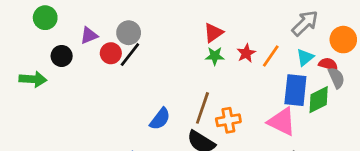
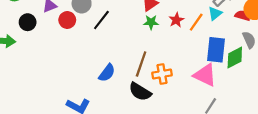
black line: (130, 55) -> (101, 20), moved
cyan triangle: (305, 57) -> (215, 13), moved
red semicircle: (328, 64) -> (242, 16), moved

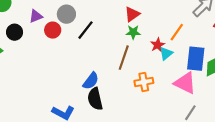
cyan triangle: (215, 13) -> (166, 53), moved
red star: (176, 20) -> (158, 45), moved
brown line: (141, 64) -> (124, 58), moved
black semicircle: (140, 92) -> (95, 99), moved, turned 45

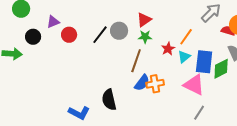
gray circle: (66, 14) -> (119, 31), moved
cyan triangle: (166, 53) -> (184, 57), moved
blue semicircle: (91, 81) -> (142, 83), moved

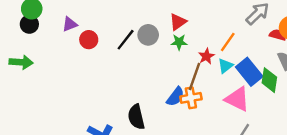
black circle: (33, 37) -> (29, 24), moved
brown line: (136, 61) -> (195, 76), moved
blue rectangle: (204, 62) -> (249, 72), turned -45
green diamond: (221, 69) -> (269, 80), turned -55

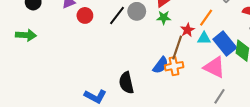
cyan triangle: (225, 66) -> (204, 38), turned 40

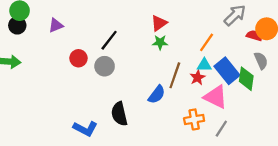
gray circle: (137, 11) -> (105, 66), moved
red circle: (85, 15) -> (78, 58), moved
red star: (187, 30) -> (197, 78), moved
orange cross: (174, 66) -> (194, 119), moved

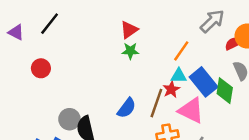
purple triangle: (56, 25) -> (16, 32), turned 49
red semicircle: (254, 36) -> (233, 43), turned -42
black line: (109, 40) -> (50, 24), moved
gray circle: (105, 66) -> (69, 119), moved
brown line: (175, 75) -> (156, 103), moved

